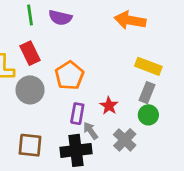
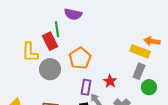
green line: (30, 15) -> (57, 29), moved
orange arrow: (130, 20) -> (152, 41), moved, size x0.7
green circle: (148, 115) -> (149, 87), moved

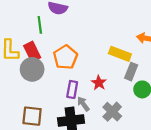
red rectangle: (50, 41) -> (32, 52), moved
yellow rectangle: (140, 51) -> (120, 54), moved

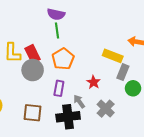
green line: (40, 25) -> (57, 30), moved
purple rectangle: (72, 89) -> (59, 88), moved

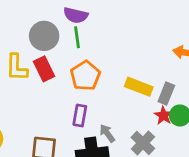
yellow rectangle: (113, 56) -> (139, 87), moved
gray circle: (33, 70) -> (44, 36), moved
red star: (93, 82) -> (164, 115), moved

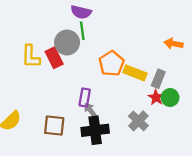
gray circle: (44, 36) -> (67, 42), moved
orange pentagon: (85, 76) -> (112, 64), moved
gray arrow: (107, 133) -> (90, 110), moved

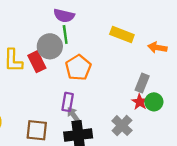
orange pentagon: (112, 64) -> (78, 68), moved
yellow rectangle: (135, 73) -> (122, 34), moved

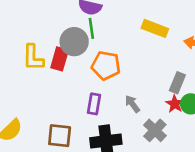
red rectangle: (37, 62) -> (60, 59), turned 42
orange pentagon: (78, 68) -> (106, 65), turned -30
gray arrow: (73, 115) -> (132, 104), moved

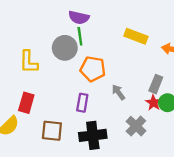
red rectangle: (60, 59) -> (26, 103), moved
gray arrow: (132, 104) -> (118, 92), moved

